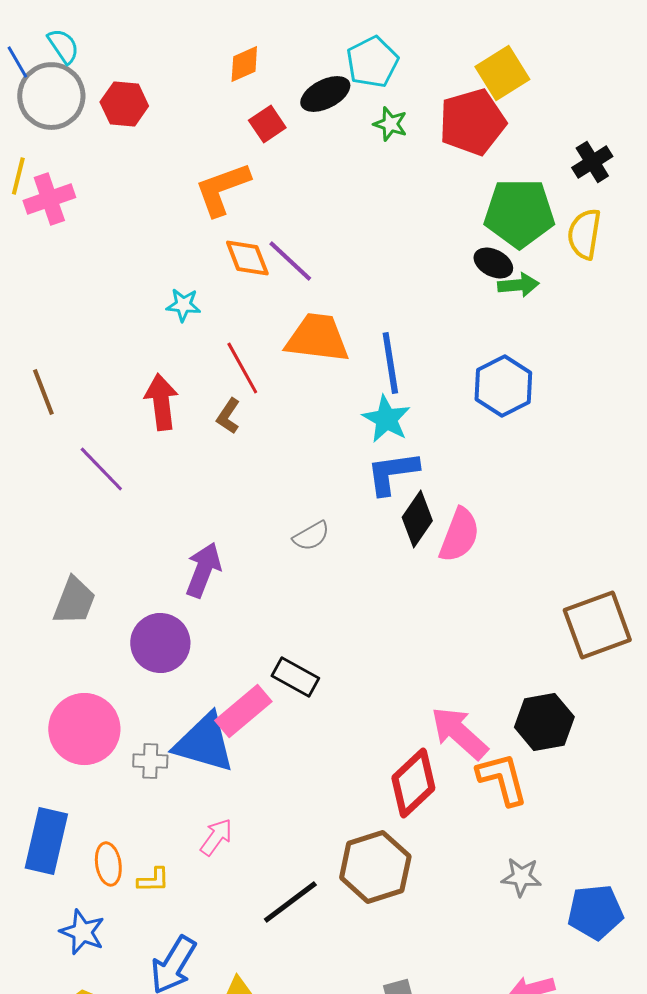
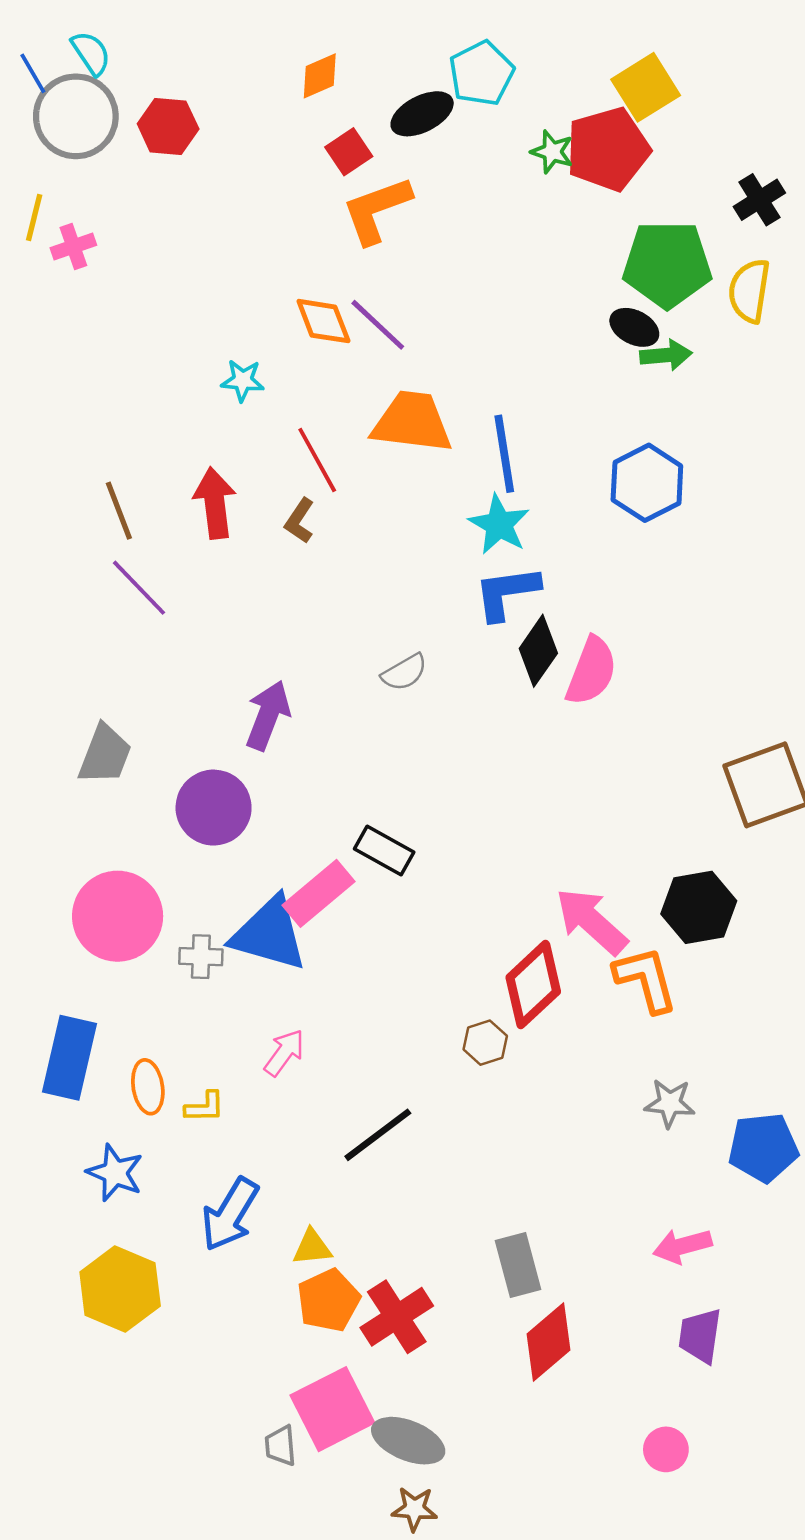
green star: (390, 124) -> (552, 152), moved
orange L-shape: (222, 189) -> (377, 210), moved
pink cross: (49, 199) -> (73, 247), size x0.7
brown line: (43, 392) -> (119, 511), moved
brown hexagon: (375, 867) -> (485, 1043), moved, size x0.5

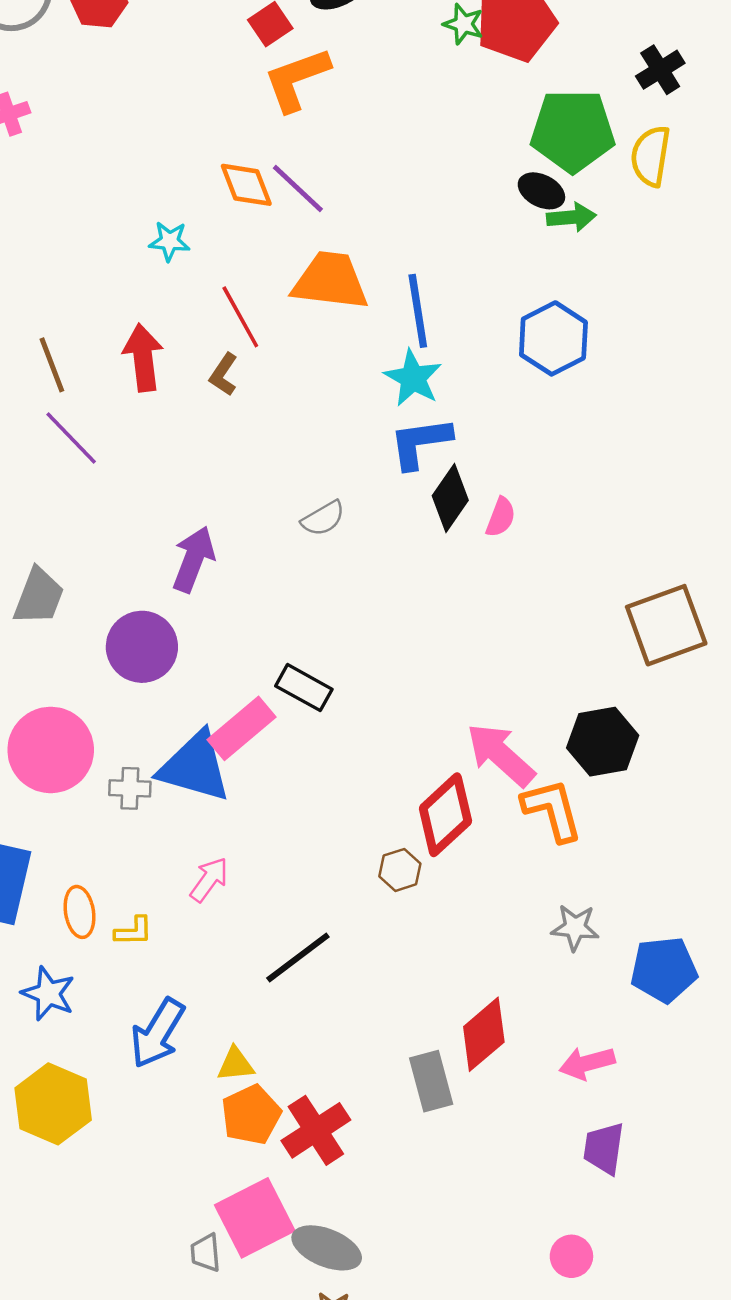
pink semicircle: (591, 671) -> (501, 517), size x0.6
red diamond: (548, 1342) -> (484, 1034), moved

